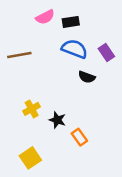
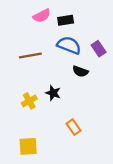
brown line: (19, 55) -> (30, 55), moved
black star: (57, 120) -> (53, 93), moved
yellow square: (30, 158) -> (28, 146), turned 30

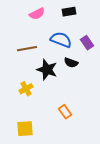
black rectangle: (66, 20) -> (69, 12), moved
black star: (53, 93) -> (47, 70), moved, size x1.5

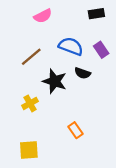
black rectangle: (69, 12) -> (96, 14), moved
brown line: (27, 49) -> (31, 57), turned -30

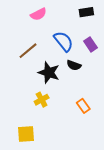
blue semicircle: (71, 46) -> (63, 41), turned 30
yellow cross: (30, 103) -> (42, 100), moved
orange rectangle: (75, 130) -> (83, 106), moved

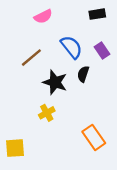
black semicircle: (74, 65) -> (83, 74), turned 88
orange rectangle: (83, 106) -> (94, 137), moved, size x1.5
yellow square: (26, 134) -> (15, 148), moved

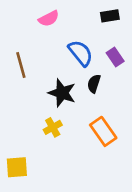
brown line: (31, 58) -> (21, 65), moved, turned -65
orange rectangle: (94, 137) -> (103, 131), moved

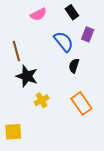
black rectangle: (110, 16) -> (72, 12), moved, turned 64
purple rectangle: (115, 57) -> (88, 34), moved, turned 56
black star: (62, 93) -> (27, 76), moved

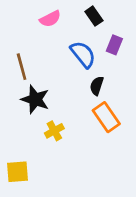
orange rectangle: (81, 103) -> (106, 117), moved

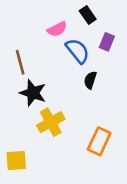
pink semicircle: (50, 19) -> (57, 29), moved
orange rectangle: (106, 117) -> (99, 141), moved, turned 60
yellow cross: (54, 131) -> (51, 122), size x1.5

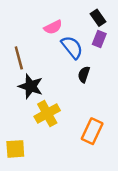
black rectangle: (88, 15) -> (98, 18), moved

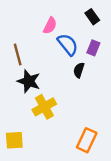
pink semicircle: (53, 27) -> (50, 26), turned -36
purple rectangle: (99, 39) -> (93, 48), moved
orange rectangle: (92, 131) -> (87, 140), moved

